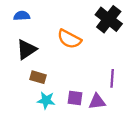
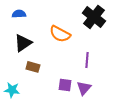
purple line: (112, 78) -> (87, 60), moved
cyan star: (46, 100) -> (12, 90), moved
purple triangle: (97, 102) -> (84, 88), turned -42

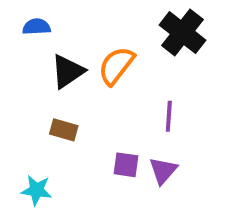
orange semicircle: (60, 34) -> (116, 66), turned 100
black triangle: (23, 43) -> (68, 71), moved
cyan star: (12, 90) -> (37, 190), moved

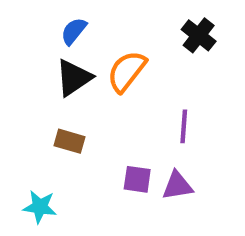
blue semicircle: (37, 27) -> (74, 31), moved, turned -48
black cross: (182, 33) -> (199, 35), size x0.7
purple triangle: (163, 171) -> (177, 186), turned 40

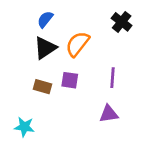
purple square: (137, 179) -> (70, 80), moved

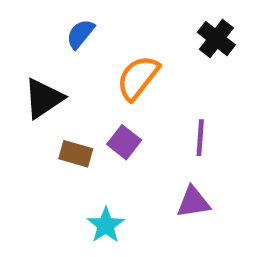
black triangle: (45, 48) -> (44, 98), moved
purple square: (70, 80) -> (124, 142), turned 30
cyan star: (24, 127) -> (106, 225), moved, turned 30

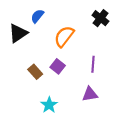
black triangle: (44, 98) -> (18, 33), moved
brown rectangle: (76, 154) -> (35, 72), turned 32

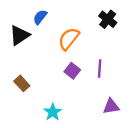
purple square: (58, 66) -> (72, 71), moved
brown rectangle: (35, 72) -> (22, 83), moved
purple triangle: (90, 94) -> (111, 106), moved

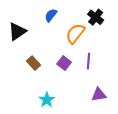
blue semicircle: (40, 17) -> (51, 15), moved
orange semicircle: (69, 39) -> (75, 34), moved
brown rectangle: (22, 83) -> (33, 63), moved

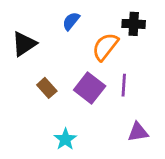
black cross: (96, 17) -> (134, 24), turned -35
purple square: (64, 63) -> (90, 88), size x1.5

